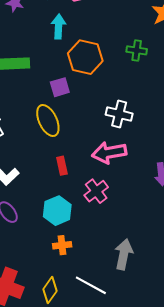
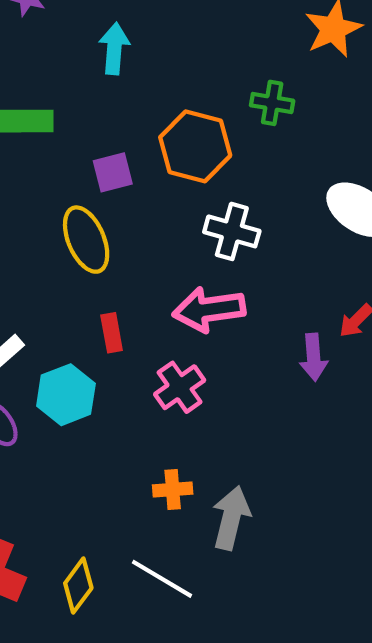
orange hexagon: (85, 57) -> (195, 146), moved
cyan hexagon: (57, 211) -> (66, 395), moved
orange cross: (62, 245) -> (173, 489), moved

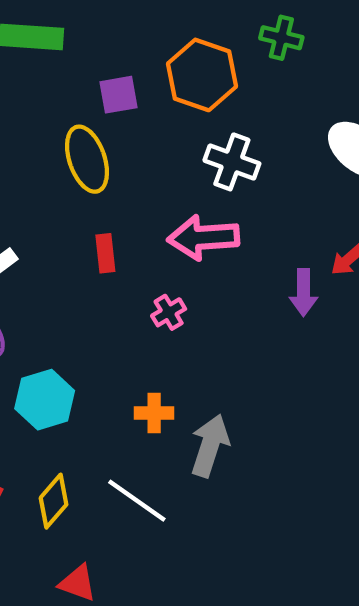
pink cross: (180, 387) -> (169, 312), size x0.7
cyan hexagon: (66, 395) -> (45, 400), moved

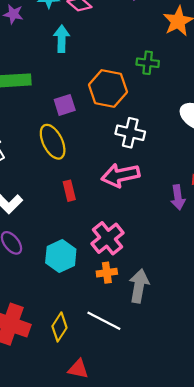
pink cross: (169, 312) -> (108, 238), moved, size x1.8
cyan hexagon: (45, 400) -> (61, 256), moved

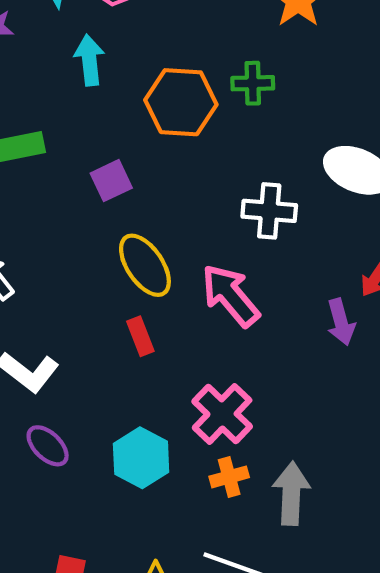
orange hexagon: (108, 88) -> (181, 102), moved
white cross: (130, 133) -> (269, 211), moved
yellow ellipse: (53, 142) -> (145, 265), moved
pink arrow: (120, 175) -> (230, 295), turned 69

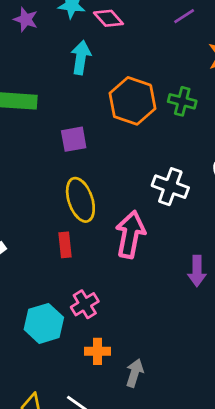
pink arrow: (230, 295) -> (130, 234), turned 36
pink cross: (222, 414) -> (85, 304), moved, size x0.7
gray arrow: (291, 493) -> (135, 373), size x0.7

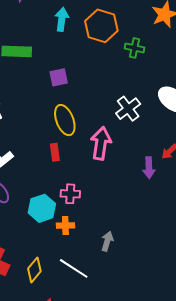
orange hexagon: (132, 101) -> (101, 26), moved
white cross: (170, 187) -> (128, 109), turned 35
pink cross: (85, 304) -> (70, 194), turned 36
orange cross: (97, 351) -> (65, 226), moved

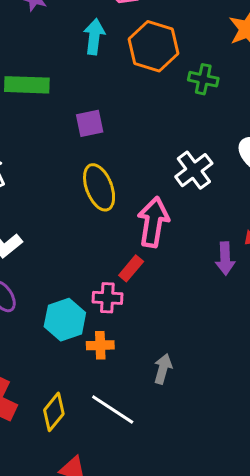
red rectangle: (55, 152) -> (131, 268), moved, turned 48

